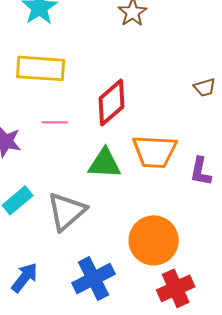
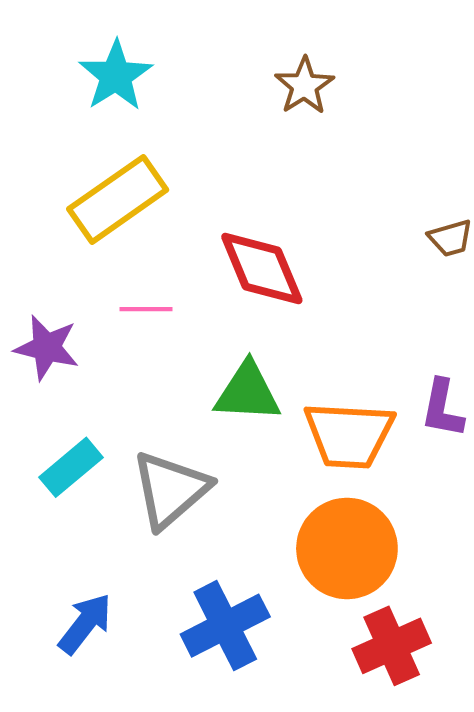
yellow rectangle: (41, 68) -> (118, 199), turned -39
red diamond: (112, 102) -> (262, 268), turned -72
orange trapezoid: (155, 151) -> (349, 435), moved

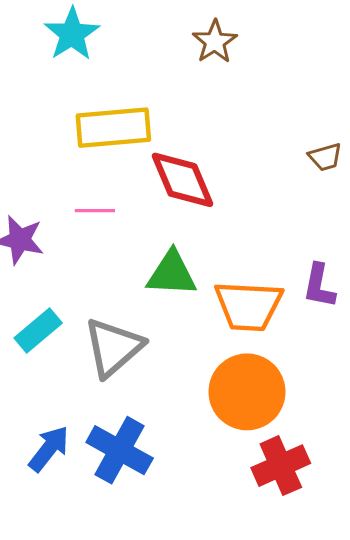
yellow rectangle: (118, 199) -> (113, 128), moved, turned 30
blue cross: (225, 626) -> (120, 450), moved, turned -34

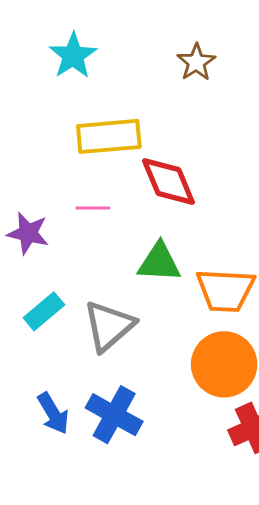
blue arrow: (49, 449) -> (53, 413), turned 111

